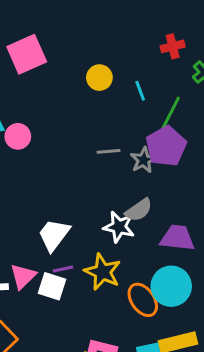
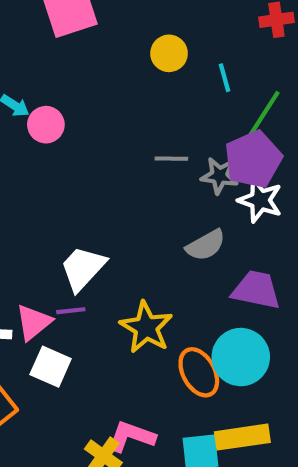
gray star: (143, 160) -> (219, 176), turned 30
white star: (119, 227) -> (260, 200), moved
purple line: (63, 269) -> (71, 311), moved
white square: (52, 286) -> (51, 367), moved

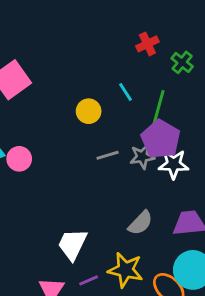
yellow circle: (169, 53) -> (89, 111), moved
gray semicircle: (206, 245) -> (140, 223), moved
purple line: (71, 311) -> (89, 280), moved

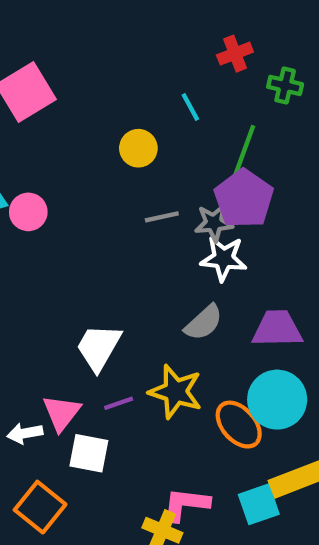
green cross: (182, 62) -> (285, 85), turned -30
cyan line: (125, 92) -> (190, 107), moved
white star: (174, 164) -> (224, 259), moved

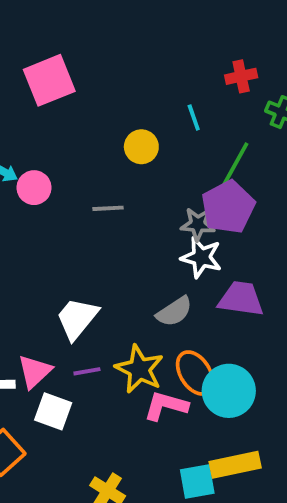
gray line: (162, 217) -> (108, 208), moved
purple trapezoid: (277, 329) -> (241, 299), moved
orange ellipse: (239, 425) -> (195, 373), moved
pink L-shape: (186, 504) -> (166, 406), moved

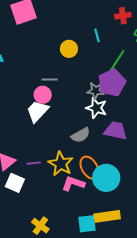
pink circle: (34, 188) -> (43, 95), moved
white trapezoid: (77, 318) -> (37, 111), moved

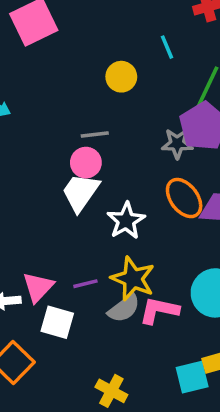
white star: (96, 108) -> (126, 221), moved, turned 30
gray semicircle: (81, 135) -> (124, 308), moved
orange ellipse: (89, 168) -> (184, 198), moved

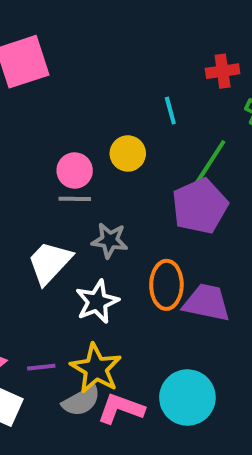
yellow circle: (121, 77) -> (128, 153), moved
gray star: (177, 144) -> (110, 240), moved
pink circle: (86, 163) -> (75, 170), moved
orange ellipse: (184, 198) -> (166, 285), turned 30

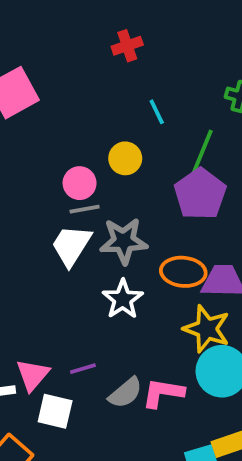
red cross: (223, 71) -> (127, 46), moved
gray star: (110, 240) -> (124, 241), size x1.4
white trapezoid: (50, 263) -> (71, 245), moved
orange ellipse: (166, 285) -> (183, 272), turned -75
yellow star: (96, 369) -> (207, 329), moved

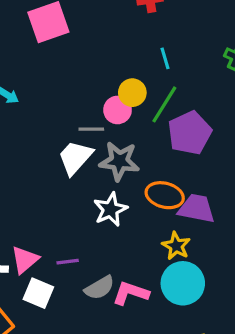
green line: (202, 153) -> (164, 104), moved
pink circle: (80, 183) -> (118, 110), moved
yellow star: (207, 329) -> (176, 246), size x0.7

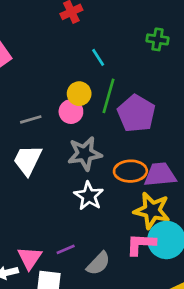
gray line: (91, 129) -> (31, 119), moved
white trapezoid: (75, 157) -> (28, 160), moved
yellow star: (176, 246) -> (152, 210), size x1.5
pink L-shape: (131, 293) -> (141, 244), moved

